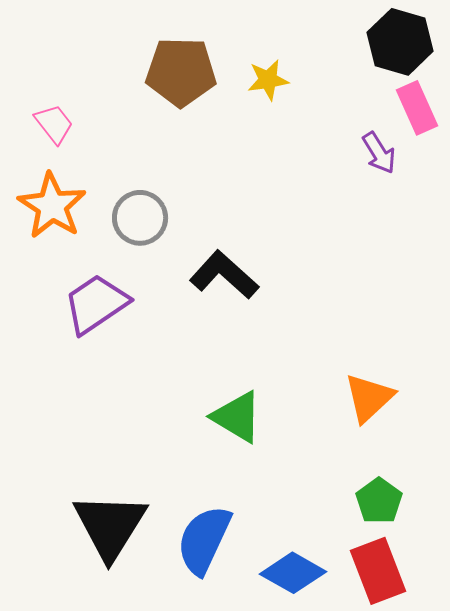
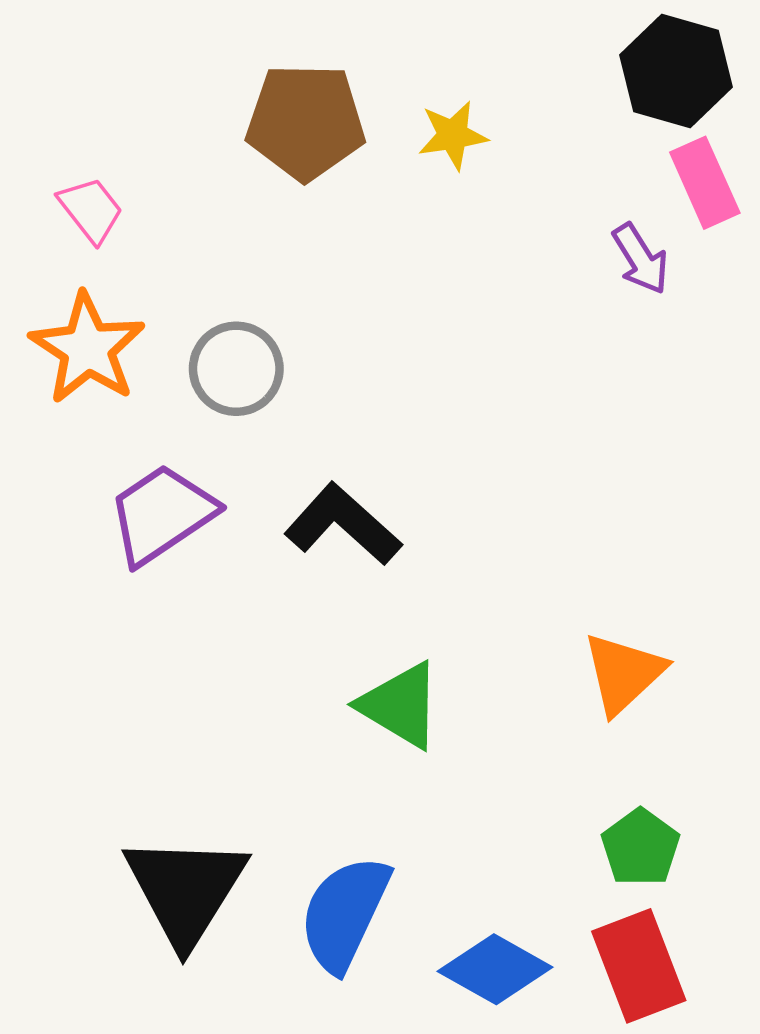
black L-shape: (224, 275) -> (343, 524), moved

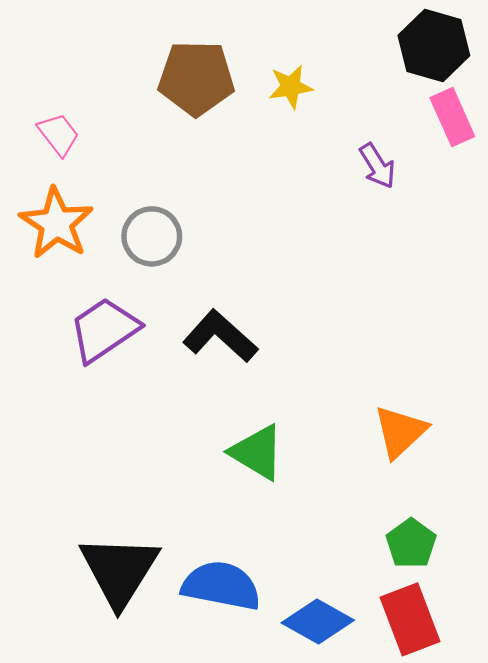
purple arrow: (640, 259) -> (377, 166), moved
blue semicircle: (344, 913) -> (221, 586), turned 76

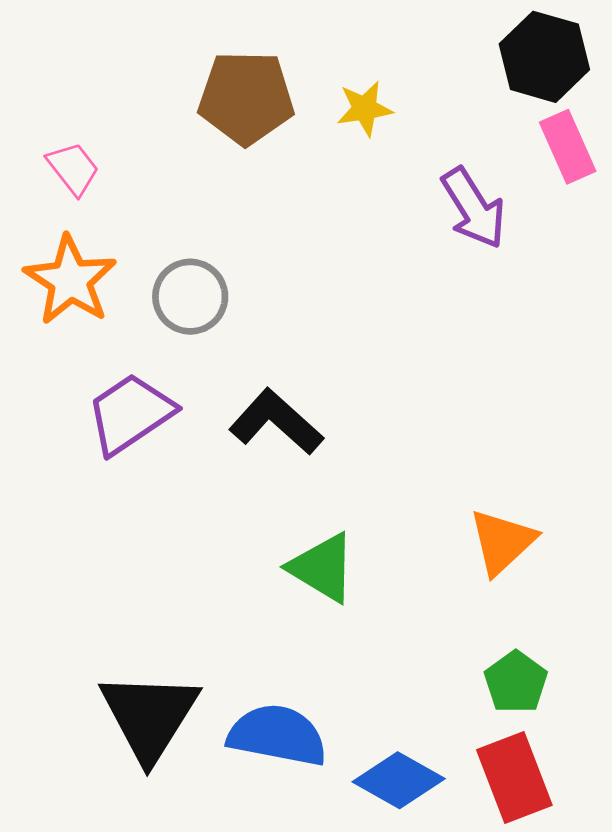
purple arrow: (377, 166) -> (474, 208), size x1.4

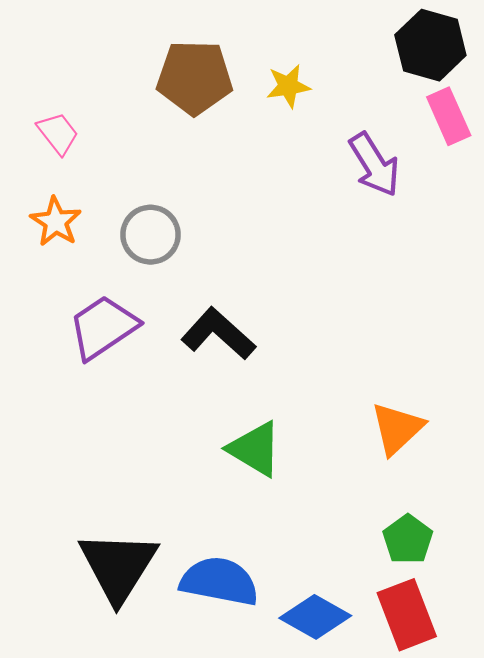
orange star: (70, 280) -> (56, 222), size x0.7

